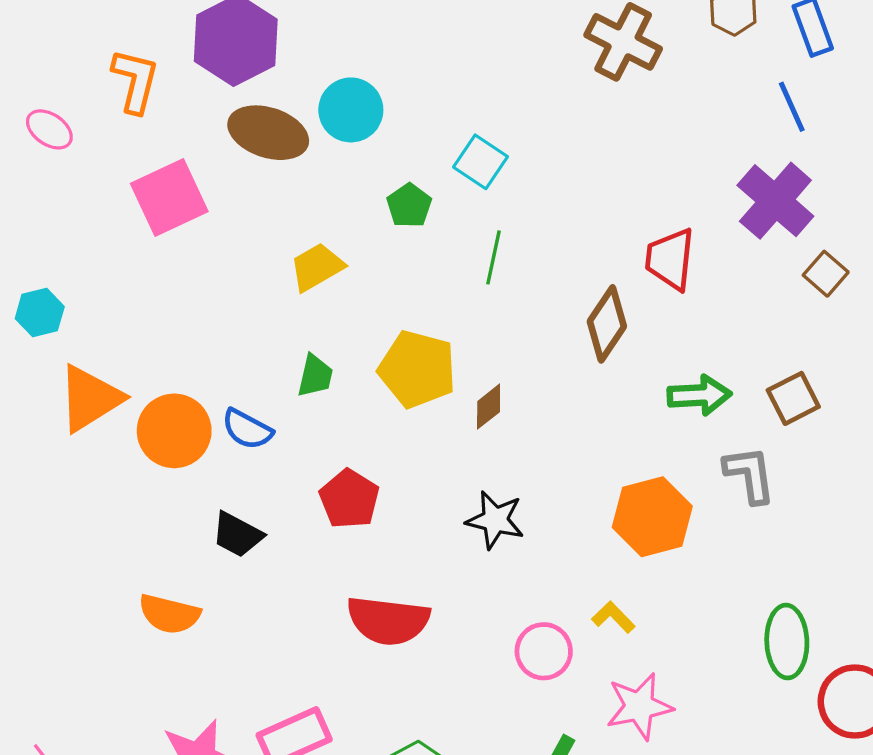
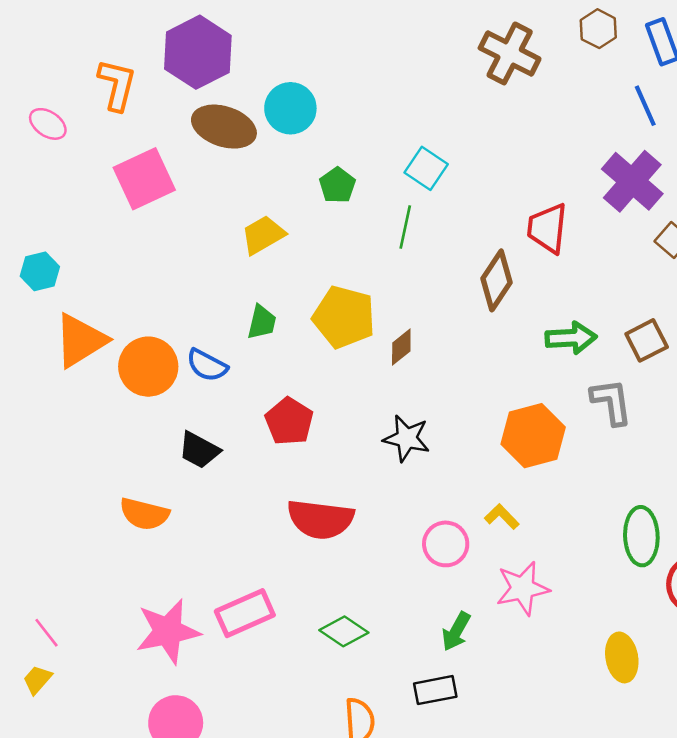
cyan square: (481, 162) -> (426, 168), moved

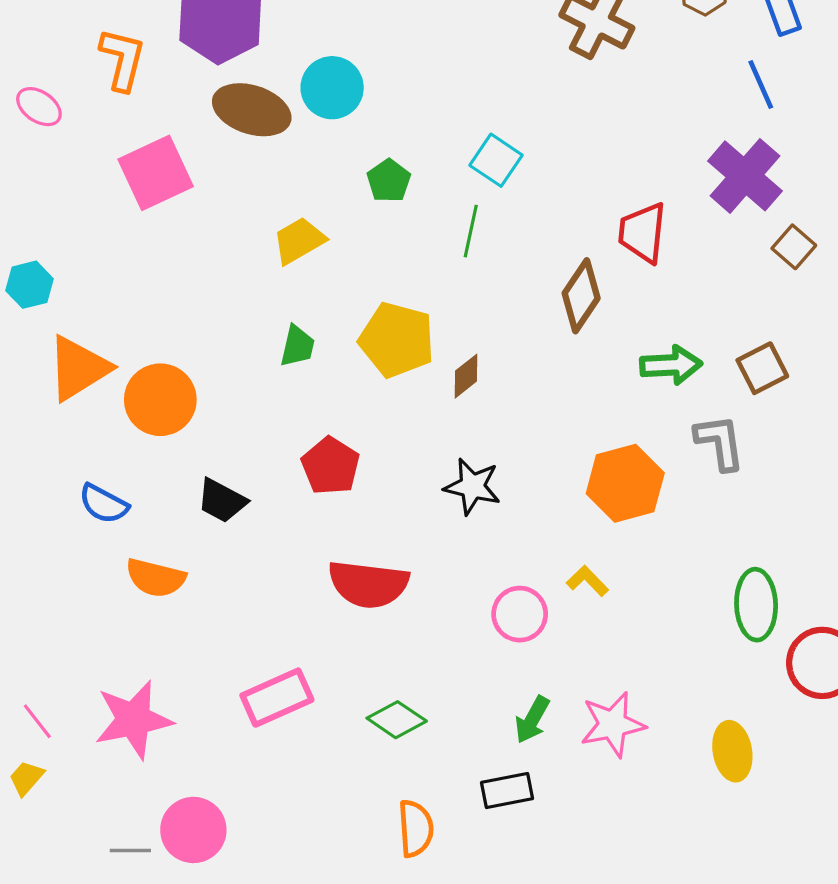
blue semicircle: (207, 365) -> (104, 504), moved
pink star: (523, 588) -> (613, 724), moved
pink star: (168, 631) -> (134, 720), moved

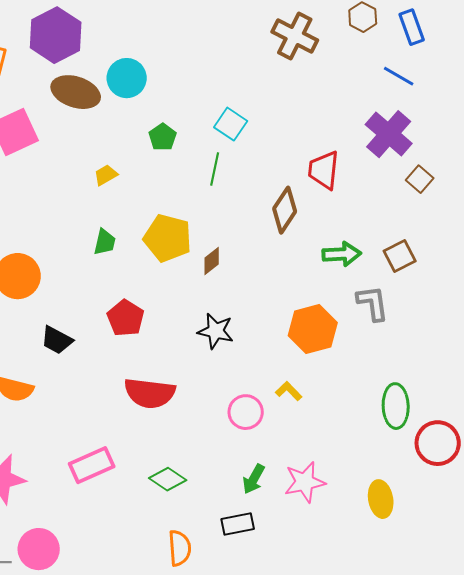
blue line: (761, 85) -> (399, 76), turned -36
yellow trapezoid: (299, 241) -> (106, 175), size x0.7

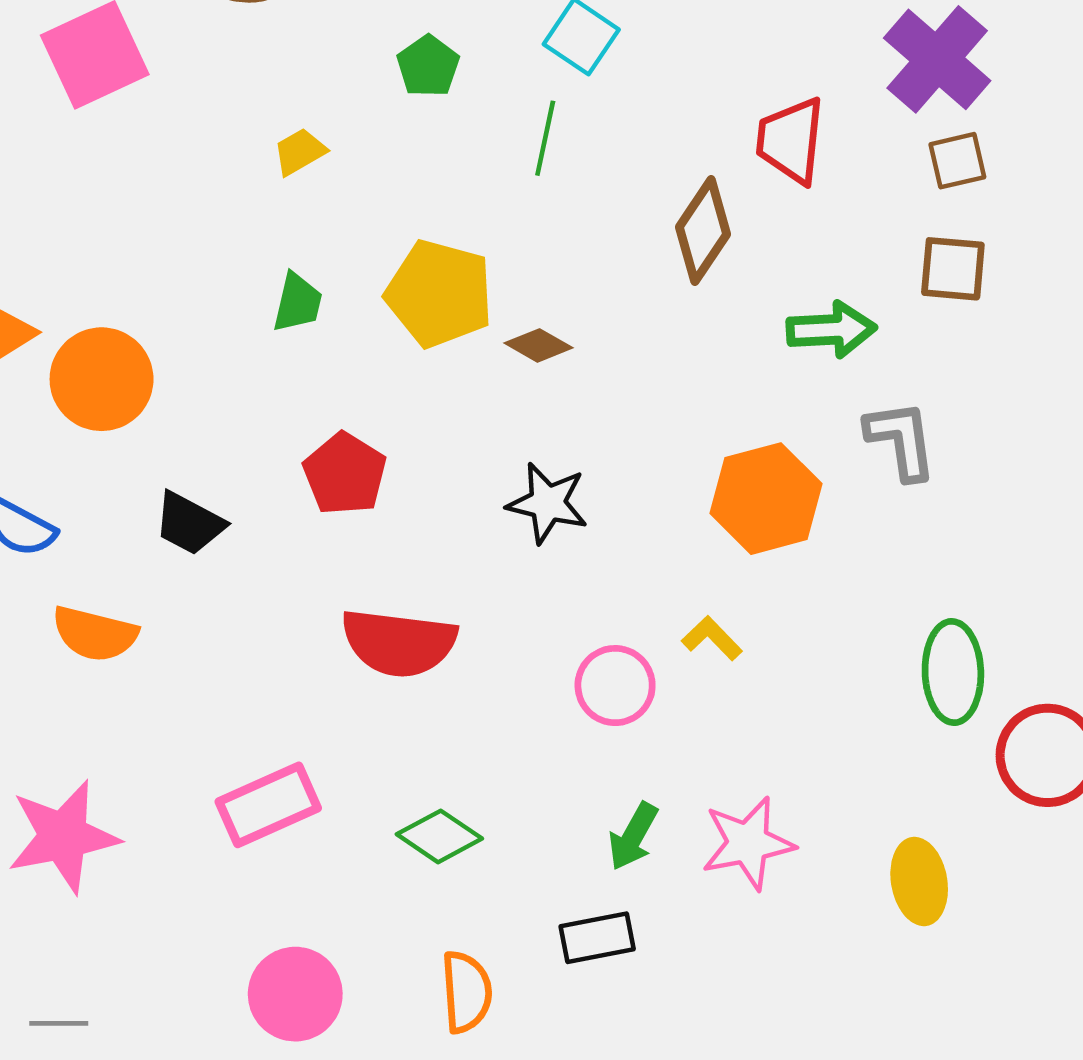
brown square: (420, 179) -> (957, 161), moved, turned 36
brown square: (400, 256) -> (953, 269), moved, turned 32
brown diamond: (212, 261) -> (538, 345), turned 68
pink circle: (39, 549) -> (295, 994), moved

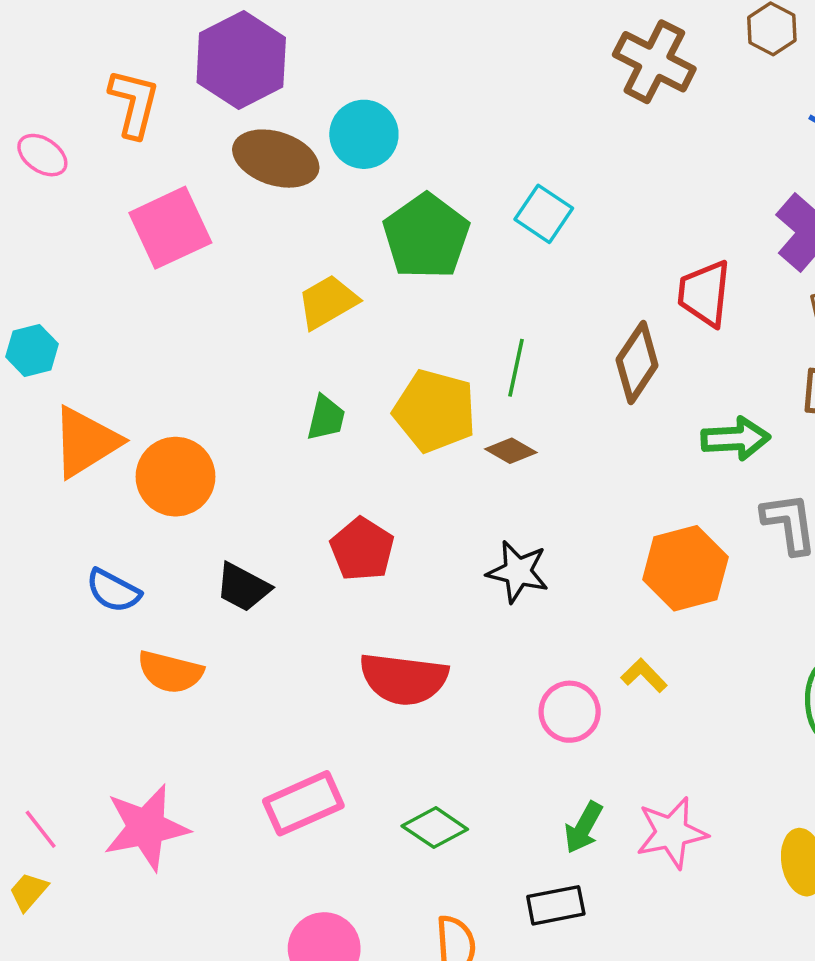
green pentagon: (428, 66) -> (426, 236), size x1.8
green line: (545, 138) -> (516, 368), moved
yellow trapezoid: (300, 152) -> (328, 302), size x1.5

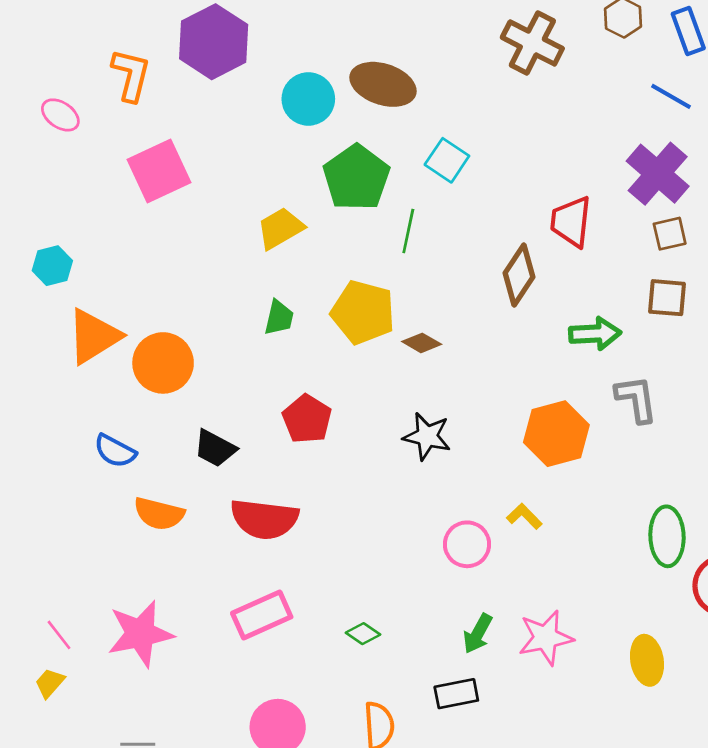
brown ellipse: (276, 159) -> (383, 84), moved
green line: (516, 368) -> (408, 231), moved
red semicircle: (404, 679) -> (264, 519), moved
green diamond: (435, 828) -> (363, 634), size x0.7

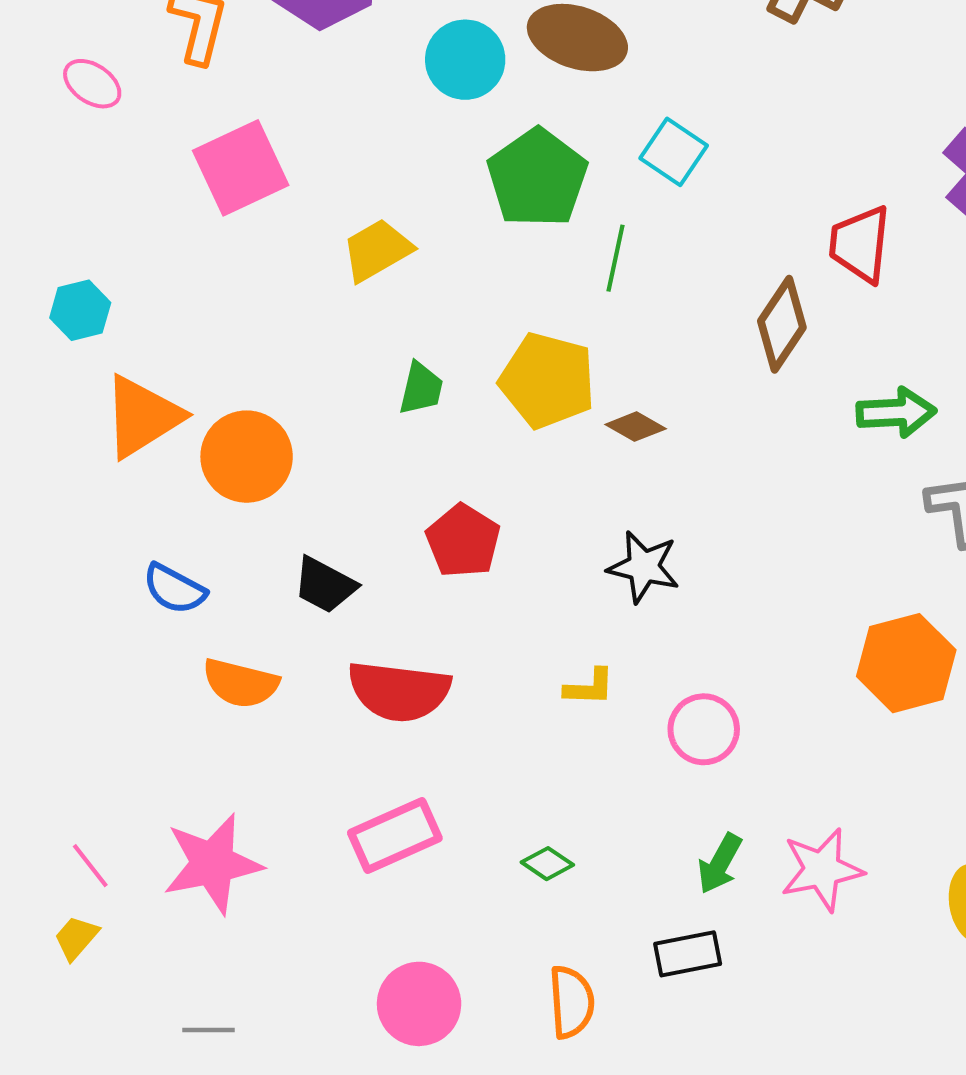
yellow trapezoid: (280, 228) -> (377, 250), moved
orange hexagon: (556, 434) -> (906, 663), moved
yellow L-shape: (524, 516) -> (589, 687), moved, turned 136

